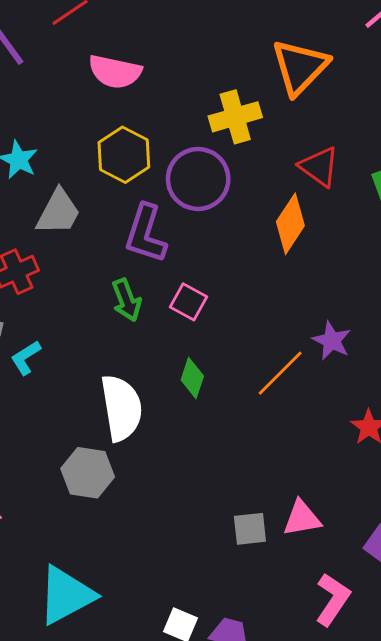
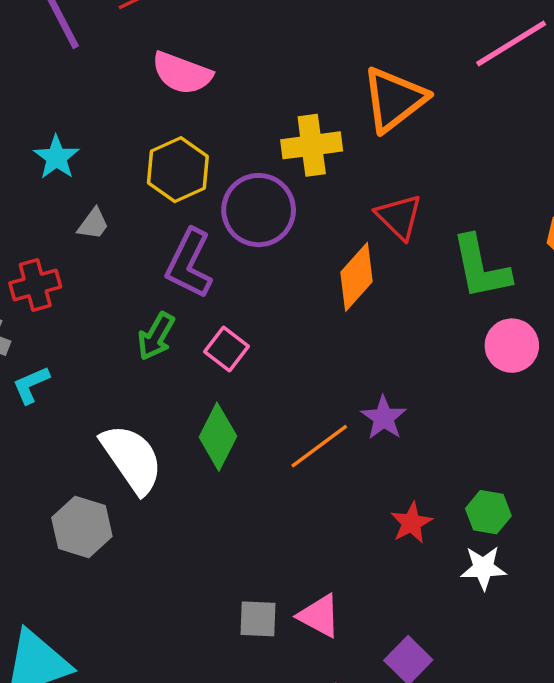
gray trapezoid: (58, 212) -> (93, 224), size x0.6
green arrow: (127, 300) -> (156, 336), turned 42
green diamond: (192, 378) -> (218, 437), size x1.4
white semicircle: (121, 408) -> (132, 459), turned -34
pink triangle: (302, 518) -> (319, 616), turned 30

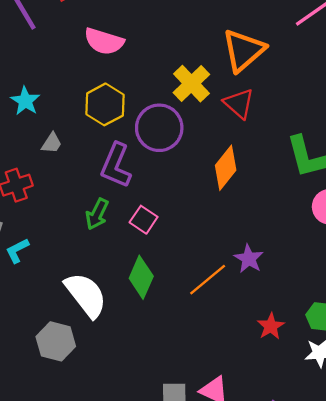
yellow cross: (312, 145) -> (191, 84), turned -33
red triangle: (399, 217) -> (239, 104), moved

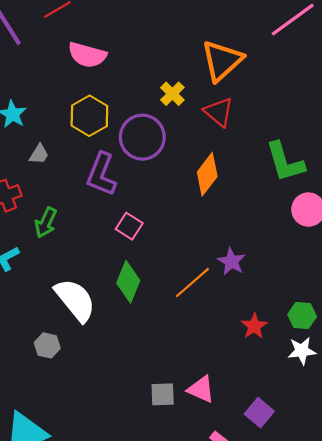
yellow cross: (191, 84) -> (172, 94), size x0.7
green arrow: (97, 214) -> (46, 223), moved
gray hexagon: (56, 341) -> (47, 345), size x0.7

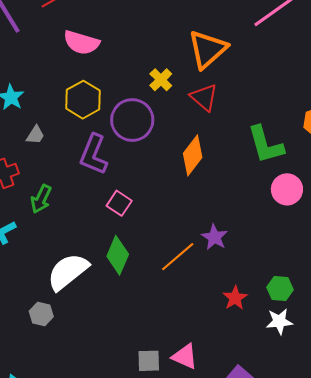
white semicircle: (75, 300) -> (68, 272), turned -90

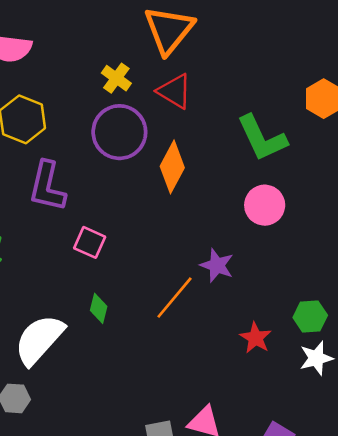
purple circle: (132, 120) -> (119, 132), moved
pink circle: (287, 189) -> (265, 205), moved
green diamond: (118, 255) -> (99, 308), size x0.6

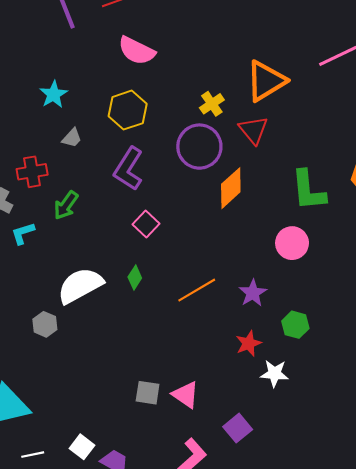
purple star: (217, 265) -> (253, 293), moved
green hexagon: (310, 316) -> (295, 325), moved
white star: (316, 358) -> (274, 373), moved

